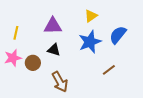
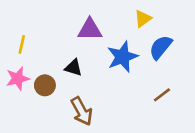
yellow triangle: (91, 16) -> (143, 19), moved
purple triangle: (53, 26) -> (90, 30), moved
brown line: (109, 70) -> (162, 95), moved

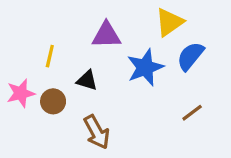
yellow triangle: (143, 19) -> (169, 22), size x1.4
yellow line: (22, 45) -> (50, 56), moved

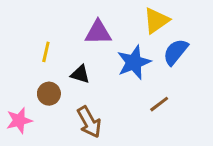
pink star: (21, 93) -> (19, 120), moved
brown line: (192, 113) -> (159, 104), moved

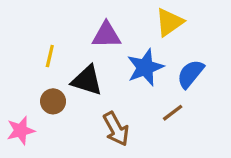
blue semicircle: (176, 52) -> (190, 74), moved
black triangle: (80, 74) -> (87, 80), size x1.5
brown arrow: (89, 122) -> (116, 129), moved

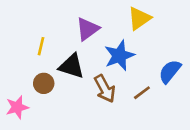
purple triangle: (106, 35) -> (88, 29), turned -35
blue semicircle: (190, 74) -> (170, 71), moved
brown arrow: (116, 129) -> (105, 89), moved

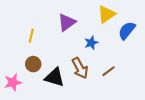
blue star: (119, 55) -> (91, 43), size x0.6
black triangle: (72, 66) -> (55, 77), moved
blue semicircle: (170, 71) -> (127, 31), moved

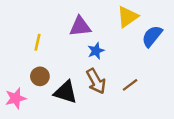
purple triangle: (67, 22) -> (80, 26), turned 30
blue star: (91, 43) -> (96, 51), moved

